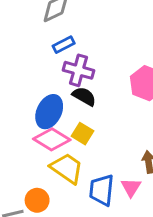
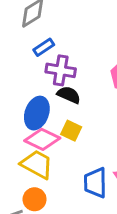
yellow trapezoid: (67, 168) -> (37, 164), moved

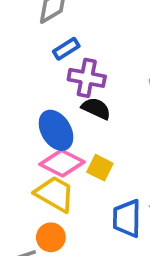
blue ellipse: (37, 113) -> (56, 130), turned -52
yellow square: (71, 131) -> (100, 168), moved

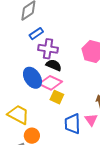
pink diamond: (62, 163) -> (51, 83), moved
yellow trapezoid: (55, 194) -> (18, 115), moved

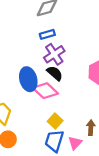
purple cross: (48, 49) -> (54, 54), turned 30
yellow square: (57, 97) -> (55, 121), moved

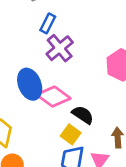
blue rectangle: (47, 34) -> (48, 23), turned -40
black semicircle: (55, 73) -> (83, 115), moved

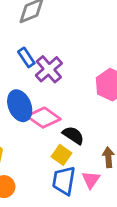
blue rectangle: (48, 23) -> (26, 57), moved, turned -60

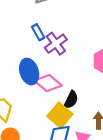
black semicircle: (73, 135) -> (71, 100), turned 78
yellow square: (61, 155) -> (60, 115), size x1.5

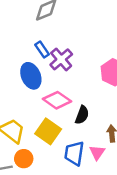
blue ellipse: (29, 72) -> (31, 76), moved
yellow square: (60, 115) -> (48, 131), moved

